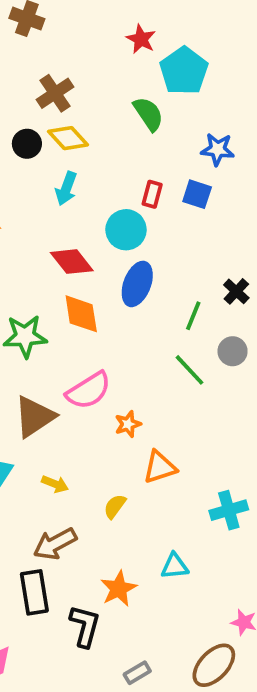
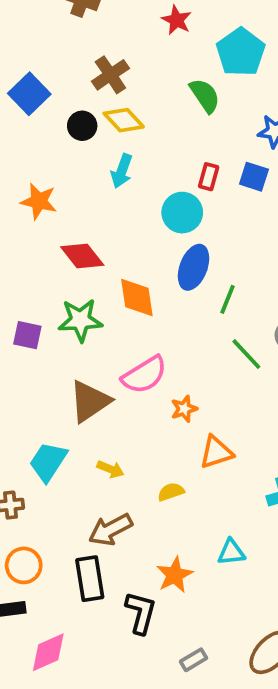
red star: (141, 39) -> (177, 20), moved
red diamond: (72, 262) -> (82, 256), moved
green line: (193, 316) -> (227, 299), moved
yellow semicircle: (115, 506) -> (171, 492), turned 35

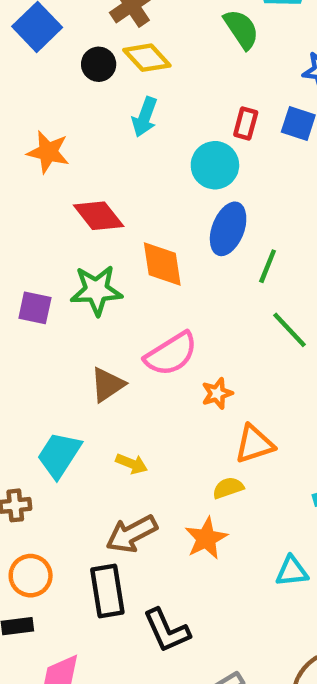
brown triangle: (90, 401) -> (107, 385), size x0.7
yellow semicircle: (171, 492) -> (228, 488), moved
cyan triangle: (231, 552) -> (292, 571), moved
orange star: (175, 575) -> (206, 538), moved
black L-shape: (141, 613) -> (167, 631), turned 141

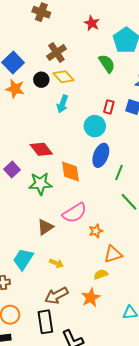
orange star: (48, 152) -> (15, 89), moved
purple square: (35, 308) -> (12, 169), moved, turned 35

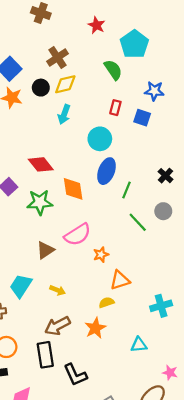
yellow diamond: (63, 77) -> (65, 84), turned -60
red rectangle: (109, 107) -> (115, 108), moved

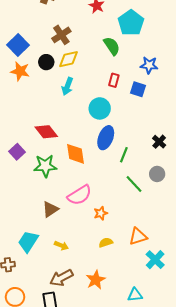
orange triangle: (120, 280) -> (138, 236), moved
yellow semicircle: (106, 302) -> (106, 242), moved
cyan cross: (161, 306) -> (155, 260), turned -30

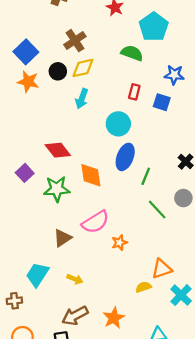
green semicircle: (112, 46) -> (132, 53), turned -36
yellow semicircle: (106, 242) -> (143, 287), moved

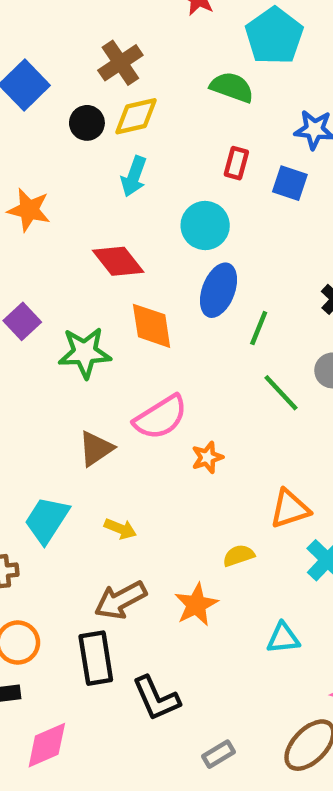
orange star: (28, 82) -> (29, 210), moved
red diamond: (58, 150) -> (118, 261), moved
yellow semicircle: (143, 287) -> (239, 556), moved

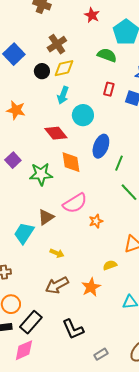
cyan circle: (205, 225) -> (83, 115), moved
cyan trapezoid: (47, 520) -> (24, 233), moved
black rectangle: (96, 658) -> (31, 322), moved, turned 50

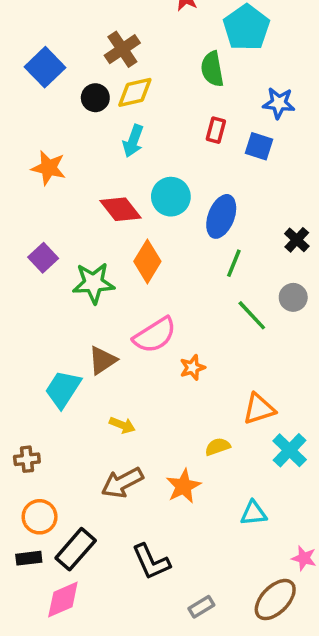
green semicircle: (107, 55) -> (212, 69), turned -120
cyan circle: (83, 115) -> (171, 197), moved
blue ellipse: (101, 146) -> (221, 216), moved
orange diamond: (71, 162) -> (147, 261), turned 40

